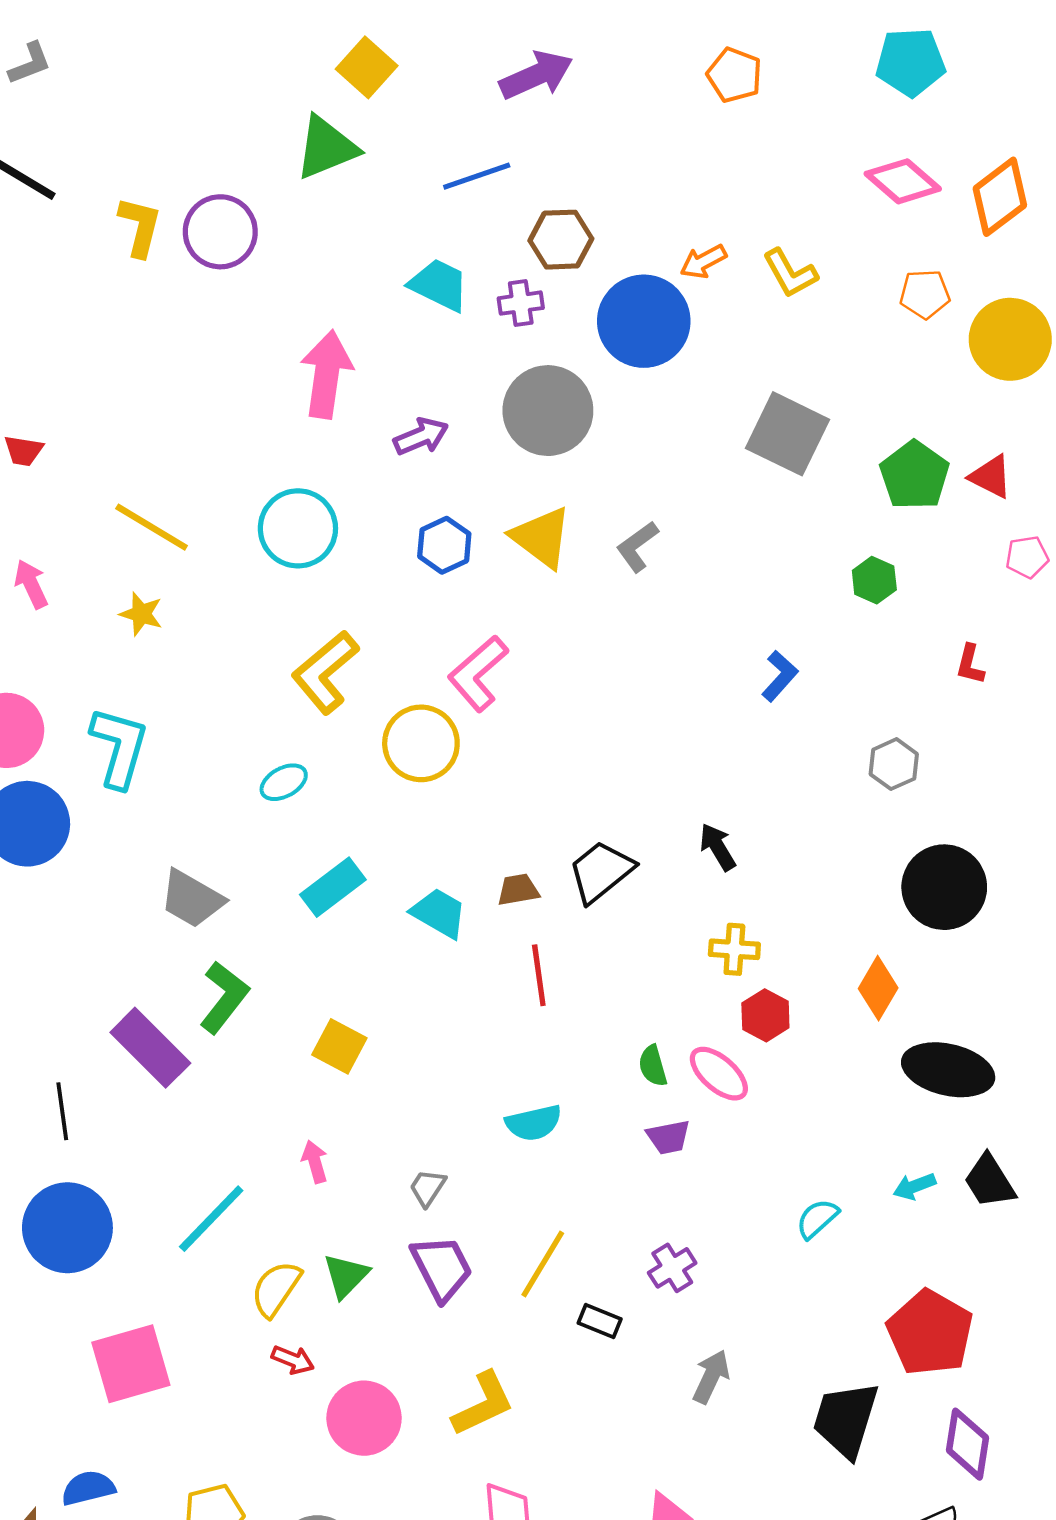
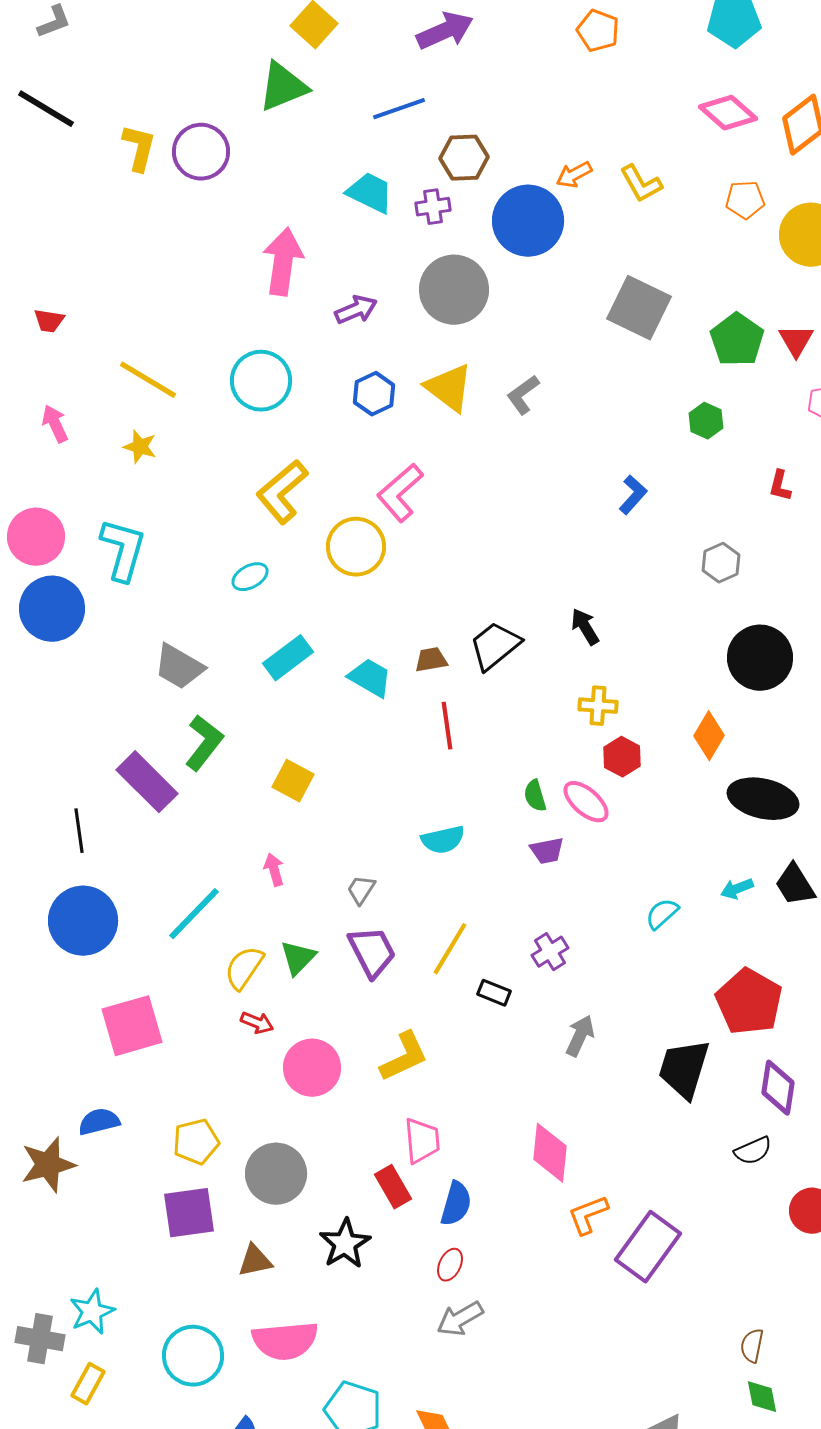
red triangle: (991, 477) -> (796, 341), turned 33

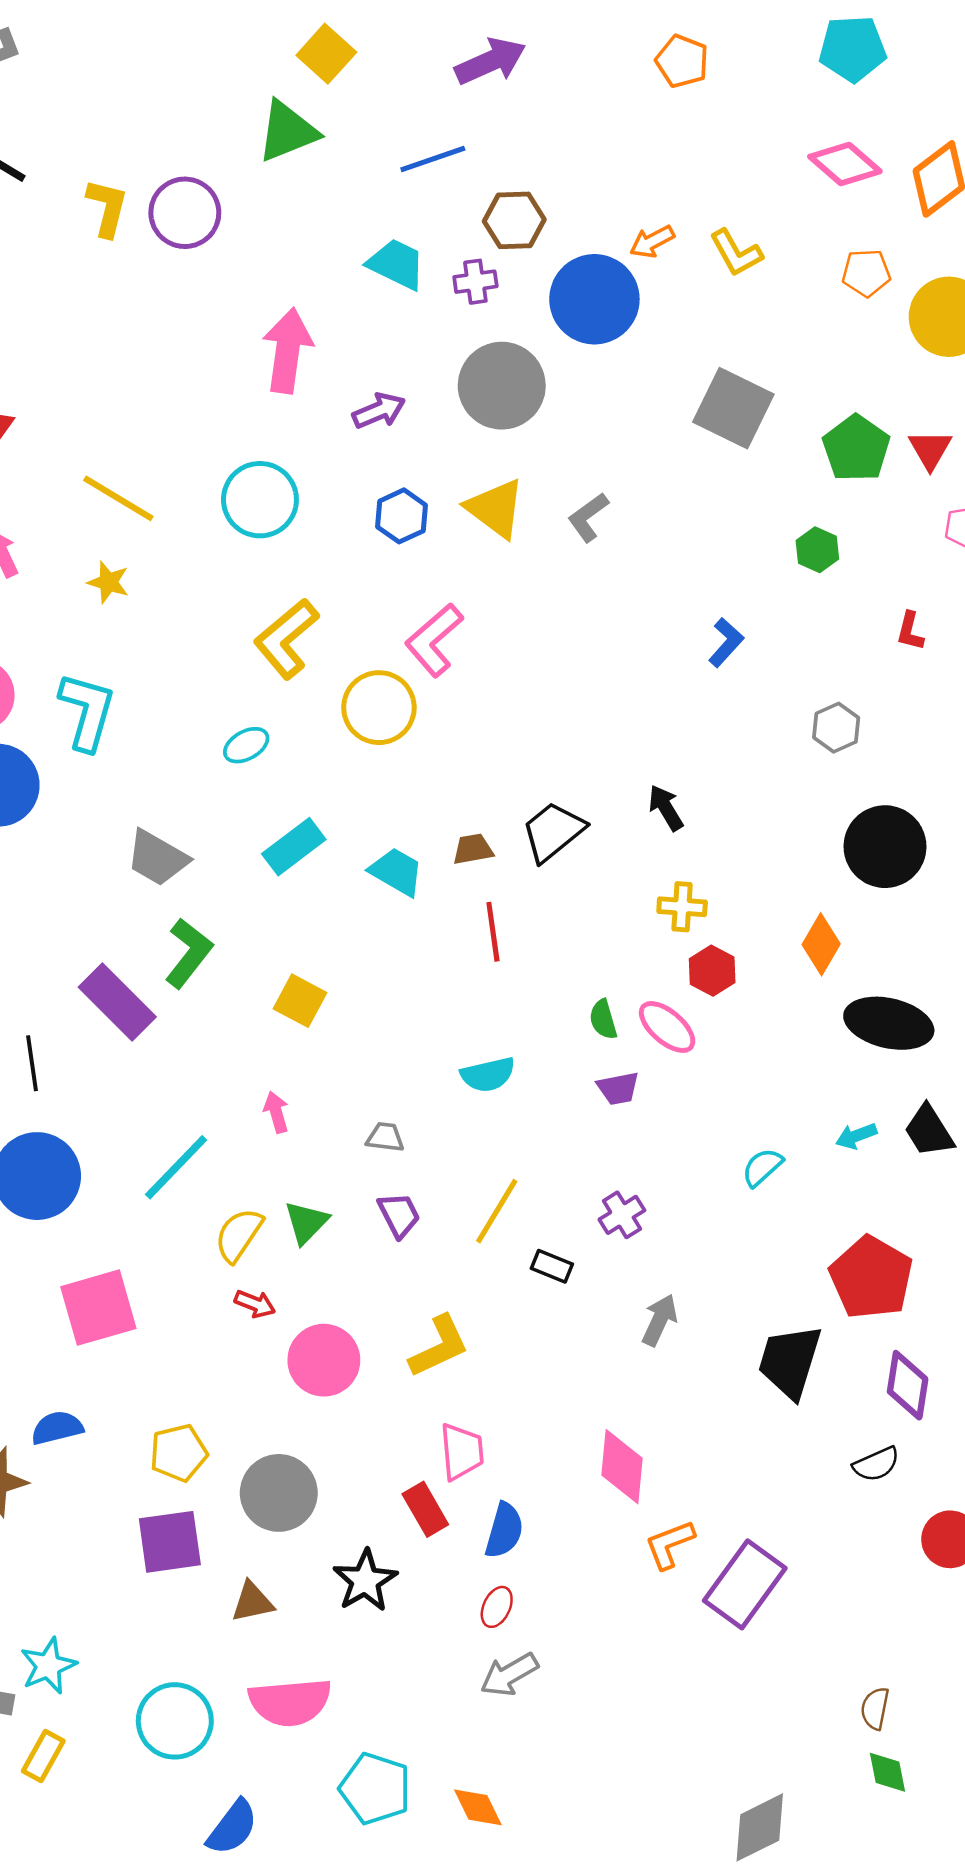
gray trapezoid: (361, 890) -> (385, 1137), turned 64
purple trapezoid: (372, 952) -> (399, 1215), size x0.7

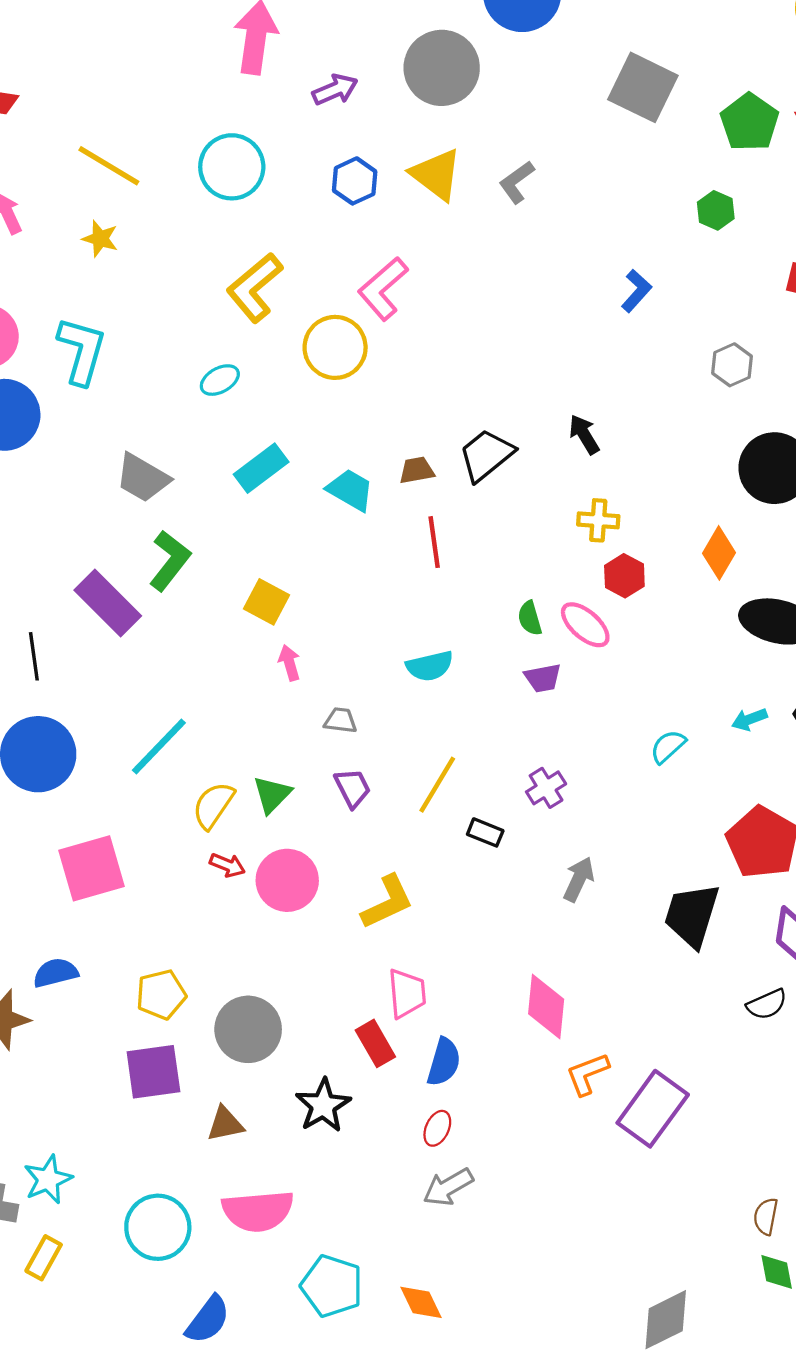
pink arrow: (276, 1112) -> (289, 663), moved
pink circle: (324, 1360) -> (287, 880), moved

